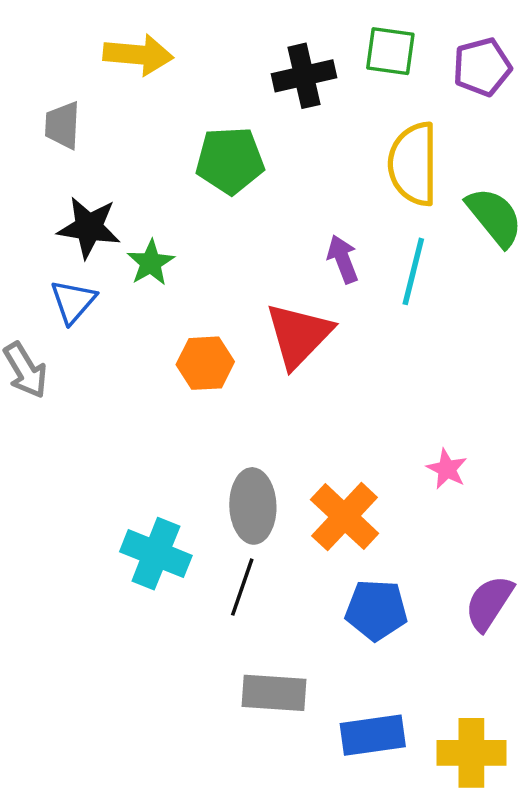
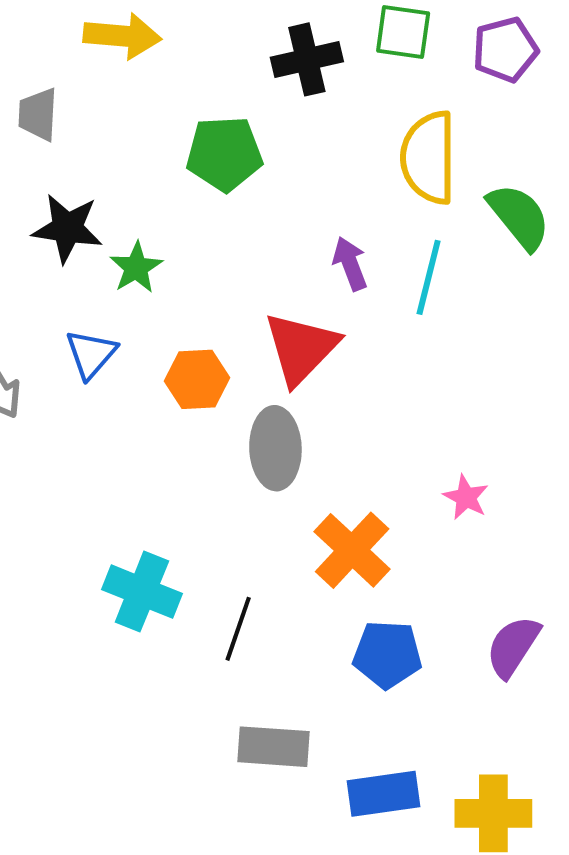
blue triangle: (73, 301) -> (91, 354), moved
gray ellipse: (253, 506) -> (275, 448), moved

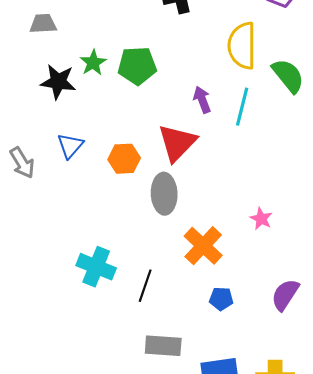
gray trapezoid: (38, 114) -> (43, 24), turned 84
green pentagon: (224, 154) -> (137, 66), moved
green star: (136, 268) -> (93, 63), moved
blue pentagon: (387, 654) -> (221, 299), size x0.7

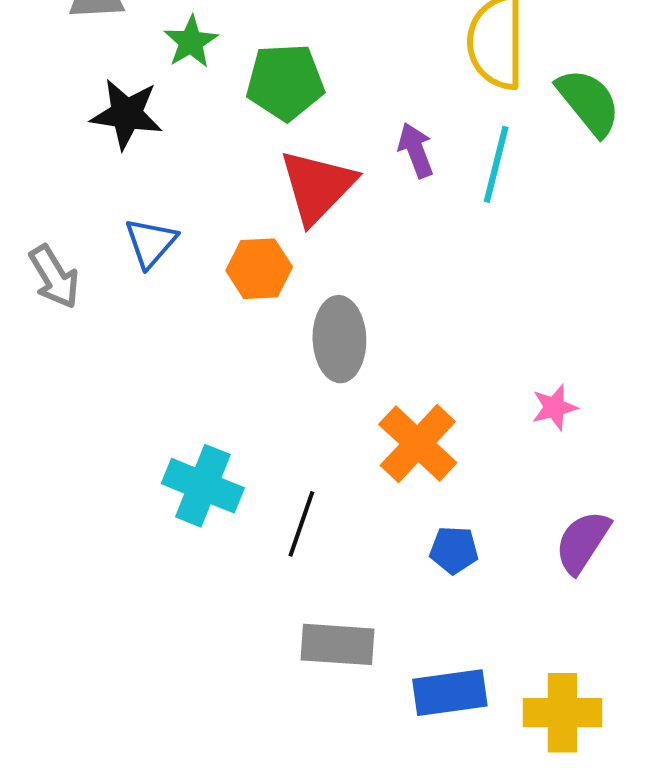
green star: (93, 63) -> (191, 42), moved
red triangle: (177, 143) -> (317, 186), moved
pink star: (261, 219) -> (554, 407), moved, turned 30

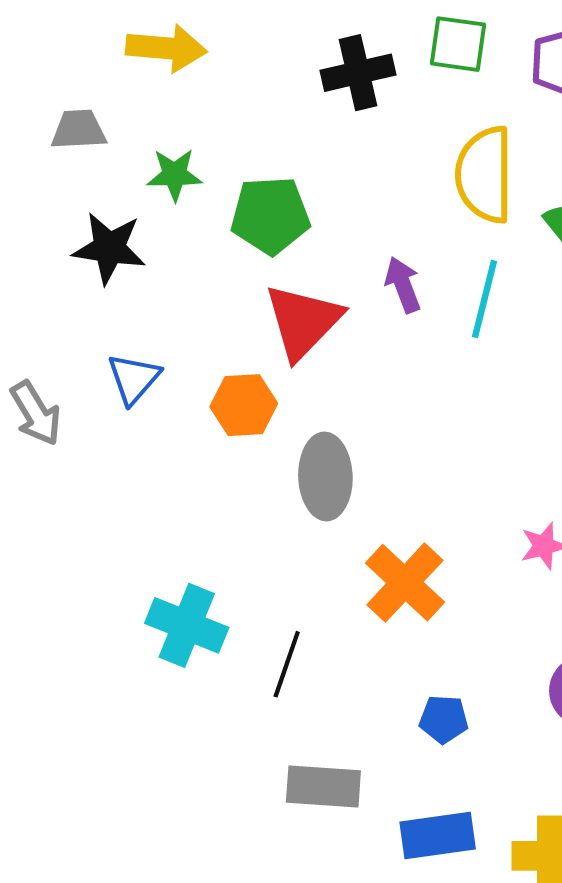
green star: (191, 42) -> (174, 175), turned 30
blue pentagon: (454, 550) -> (444, 719), moved

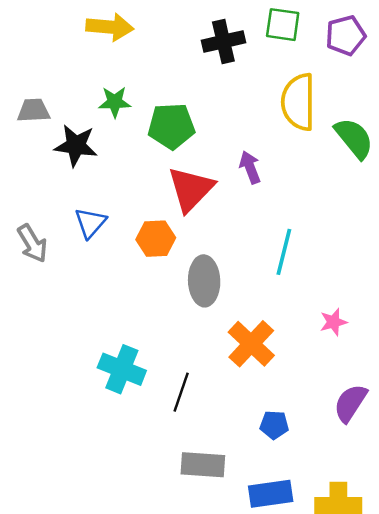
gray trapezoid: (79, 130) -> (34, 110), moved
cyan line: (485, 299) -> (284, 252), moved

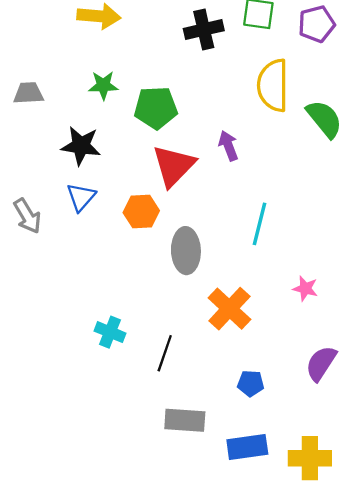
black star: (76, 145) -> (81, 146), moved
pink star: (333, 322) -> (305, 289), turned 30
cyan cross: (122, 369) -> (110, 332), size x0.7

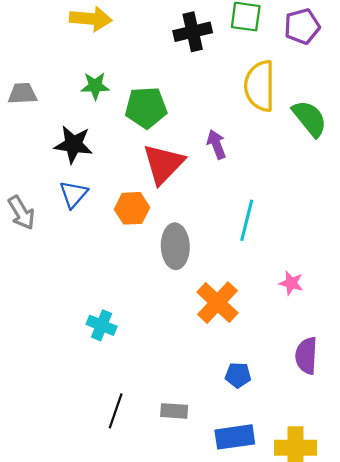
black line: (165, 353) -> (116, 411), moved
purple semicircle: (321, 363) -> (306, 356), turned -30
gray rectangle: (185, 420) -> (174, 411), size x0.7

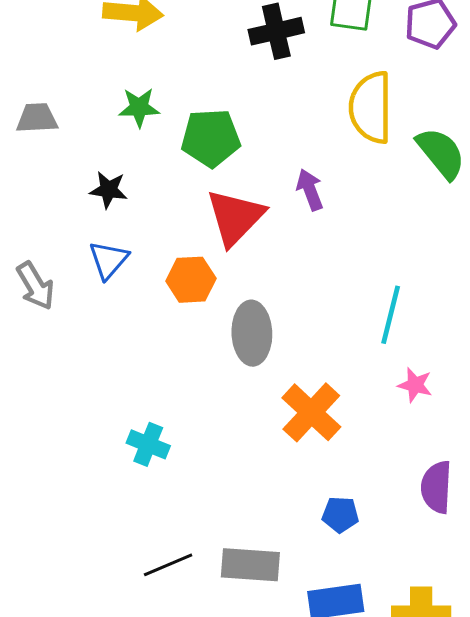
black star: (73, 144) -> (109, 190), size x0.7
cyan line: (247, 220) -> (391, 315), moved
black line: (116, 411) -> (168, 565), turned 48
gray rectangle: (174, 411) -> (250, 565), size x1.5

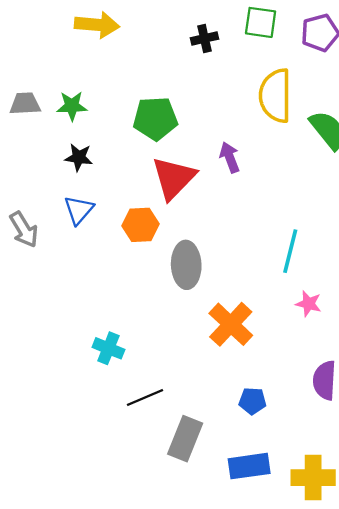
black cross: (276, 31) -> (204, 38), size x0.7
green star: (139, 107) -> (72, 106), moved
black line: (168, 565) -> (145, 397), moved
gray rectangle: (250, 565) -> (185, 439), turned -72

